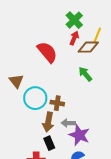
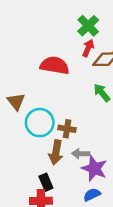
red semicircle: (47, 52) -> (55, 65), turned -40
black rectangle: (49, 143) -> (46, 182), moved

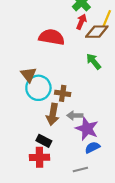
brown triangle: (16, 101) -> (28, 75), moved
black rectangle: (46, 182) -> (44, 141), turned -40
blue semicircle: (92, 195) -> (92, 147), moved

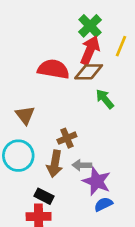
red arrow: (81, 22) -> (90, 50), size x1.5
brown diamond: (97, 32) -> (89, 72), moved
cyan circle: (38, 88) -> (18, 156), moved
brown cross: (63, 93) -> (67, 138), turned -32

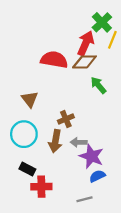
green cross: (90, 26) -> (102, 22), moved
black rectangle: (44, 196) -> (27, 169), moved

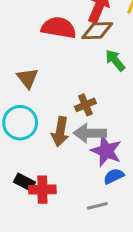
brown cross: (66, 119) -> (85, 105), moved
gray arrow: (79, 142) -> (90, 133), size x1.5
black rectangle: (27, 169) -> (25, 182), moved

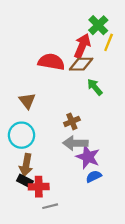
brown arrow: (60, 132) -> (26, 165), moved
gray line: (97, 206) -> (50, 206), moved

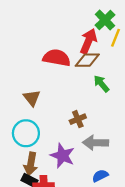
gray arrow: (75, 143) -> (96, 143), moved
purple star: (88, 157) -> (62, 156), moved

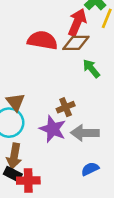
brown triangle: (32, 98) -> (15, 102), moved
purple star: (62, 156) -> (53, 129), moved

